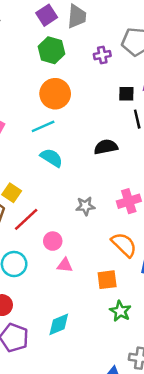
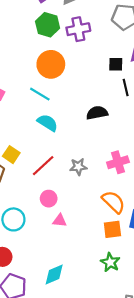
purple cross: (102, 55) -> (78, 29), moved, size x1.5
cyan line: (43, 126) -> (40, 94), turned 55
red line: (26, 219) -> (43, 166), moved
orange square: (107, 280) -> (112, 229), moved

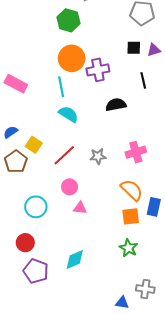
purple cross: (78, 29) -> (98, 70), moved
black square: (116, 64) -> (134, 48), moved
cyan line: (40, 94) -> (61, 87), turned 48

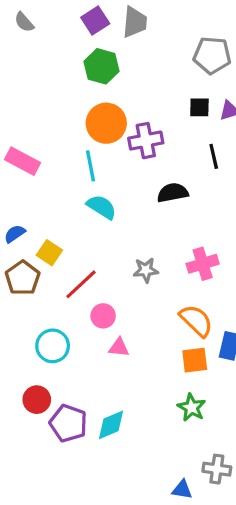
red line: (64, 155) -> (81, 284), moved
purple pentagon: (36, 271) -> (68, 423), moved

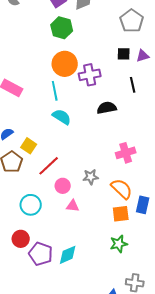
gray pentagon: (212, 55) -> (132, 21), turned 30
gray star: (146, 270) -> (91, 177), moved
green star: (192, 407) -> (119, 244), turned 30

